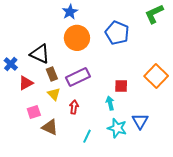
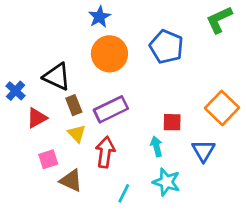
red arrow: (74, 107) -> (105, 152), size x1.5
blue triangle: (140, 121) -> (203, 151), moved

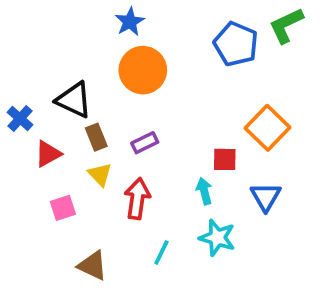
blue pentagon: (166, 47) -> (236, 44), moved
orange square: (222, 108) -> (268, 128), moved
purple rectangle: (111, 109) -> (145, 143), size x0.6
brown triangle: (71, 181) -> (93, 266), moved

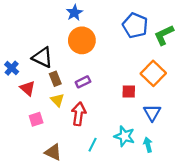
green L-shape: (286, 25) -> (164, 35), moved
red triangle: (48, 154) -> (28, 88), turned -49
cyan arrow: (204, 191) -> (148, 145), moved

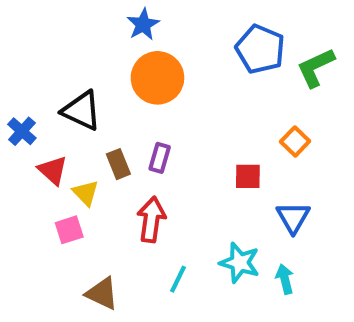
orange square: (153, 73) -> (295, 141), size x0.6
brown rectangle: (55, 79) -> (118, 164), moved
purple rectangle: (83, 82) -> (160, 158), turned -48
yellow triangle: (57, 100) -> (86, 193), moved

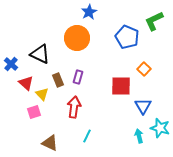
blue star: (143, 24) -> (89, 12), moved
blue pentagon: (260, 49) -> (127, 37), moved
green L-shape: (316, 68) -> (154, 21), moved
red square: (248, 176) -> (121, 86), size x1.5
cyan star: (240, 263) -> (160, 128), moved

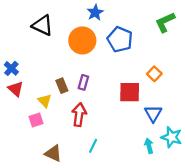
blue pentagon: (127, 37) -> (120, 39), moved
black triangle: (40, 54) -> (43, 25), moved
red triangle: (26, 83) -> (16, 89), moved

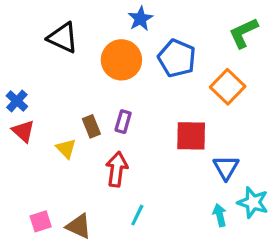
orange square: (154, 74) -> (228, 87), moved, size x1.5
pink square: (36, 120) -> (41, 221), moved

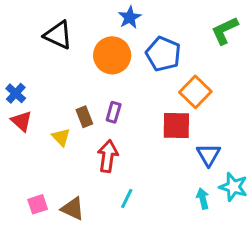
orange square: (228, 87) -> (195, 92), moved

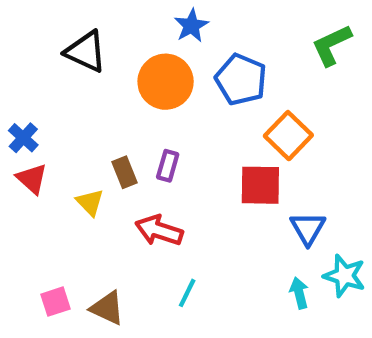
red arrow: (108, 156) -> (159, 230), turned -80

